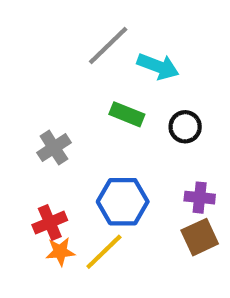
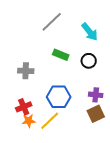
cyan arrow: (158, 66) -> (90, 32), moved, turned 30
gray cross: (54, 148) -> (26, 71), turned 35

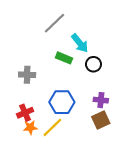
cyan arrow: (90, 32) -> (80, 43), moved

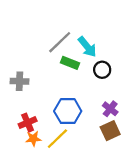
gray line: (55, 23) -> (60, 42), moved
gray cross: (27, 75) -> (20, 81), moved
purple cross: (101, 100) -> (110, 109), turned 32

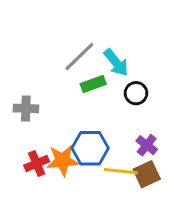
green rectangle: (70, 63) -> (93, 84), turned -42
orange star: (33, 139) -> (63, 160), moved, size x1.5
yellow line: (57, 139) -> (121, 171), moved, turned 50

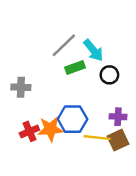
purple cross: (147, 145) -> (118, 117), turned -35

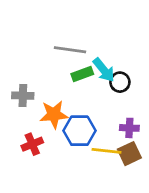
gray line: (64, 45) -> (70, 50), turned 52
cyan arrow: (93, 50) -> (104, 70), moved
orange star: (50, 129) -> (54, 114), moved

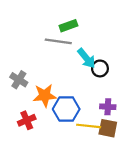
green rectangle: (82, 74) -> (68, 26), moved
gray cross: (23, 96) -> (19, 80), turned 30
brown square: (129, 154) -> (108, 128), turned 36

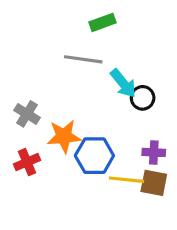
green rectangle: (68, 26) -> (102, 22), moved
red cross: (27, 120) -> (27, 162), moved

